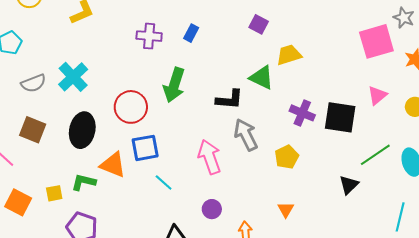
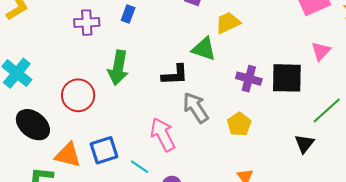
black ellipse: (82, 130) -> (33, 125), turned -56
blue square: (145, 148) -> (104, 150), moved
cyan line: (164, 183) -> (139, 167), moved

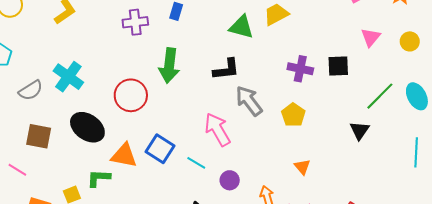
green triangle: (204, 49) -> (241, 27), moved
black square: (287, 78) -> (338, 66), size x0.7
blue square: (104, 150) -> (160, 149), turned -36

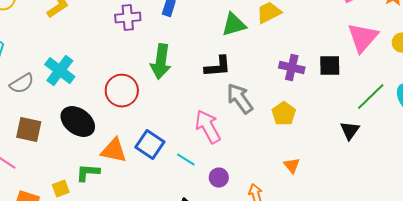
green triangle: (241, 27) -> (234, 25), turned -32
pink triangle: (371, 37) -> (363, 38), size x1.6

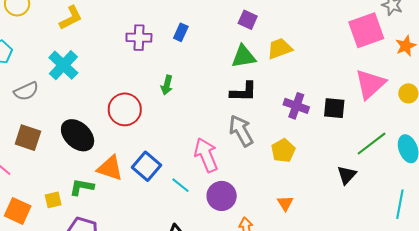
green arrow: (161, 62) -> (167, 85), size x0.6
black L-shape: (218, 67) -> (244, 92), moved
cyan cross: (60, 71) -> (63, 65), moved
purple circle: (219, 178) -> (222, 196), moved, size x1.5

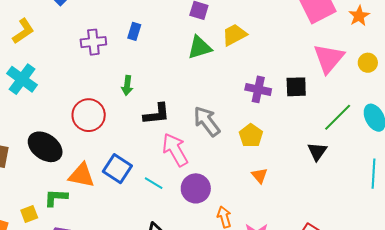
black L-shape: (244, 92) -> (157, 114), moved
orange triangle: (285, 203) -> (260, 175), moved

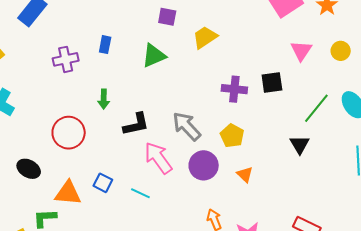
green triangle: (200, 47) -> (154, 56), moved
pink triangle: (329, 58) -> (301, 51), size x0.7
black ellipse: (45, 147) -> (29, 169), size x0.7
blue square: (117, 169) -> (103, 183), size x0.7
purple circle: (196, 188) -> (204, 165), moved

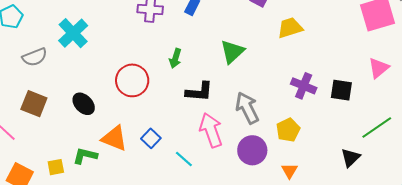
green triangle: (154, 56) -> (232, 52), moved, turned -36

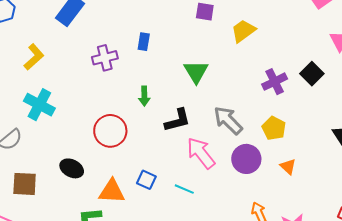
purple cross: (304, 86) -> (275, 82), turned -30
black square: (341, 90) -> (312, 74), turned -35

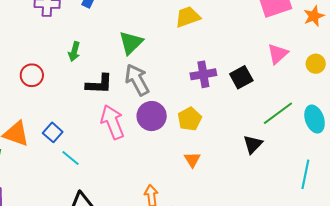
gray arrow: (228, 120) -> (137, 80), moved
red circle: (110, 131) -> (32, 75), size x0.7
purple circle: (246, 159) -> (152, 116), moved
cyan line: (184, 189) -> (70, 158), moved

